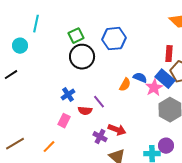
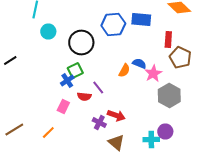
green square: (76, 36) -> (75, 70), moved
cyan circle: (20, 46) -> (48, 32), moved
blue rectangle: (165, 79) -> (141, 20), moved, turned -36

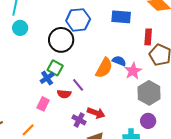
blue hexagon: (113, 24) -> (78, 20), moved
cyan circle: (48, 32) -> (20, 28), moved
green square: (75, 70) -> (55, 68), turned -35
orange semicircle: (124, 70) -> (104, 68), size x1.5
purple circle: (165, 132) -> (148, 121), moved

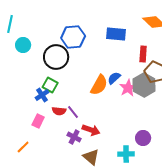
cyan circle: (20, 28) -> (23, 45), moved
blue semicircle: (119, 61) -> (114, 78), turned -64
purple line: (78, 85) -> (73, 112), moved
gray hexagon: (149, 93) -> (144, 85), moved

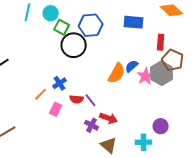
cyan circle: (23, 45) -> (51, 13), moved
green square: (50, 85) -> (62, 27), moved
orange line: (23, 147) -> (41, 94), moved

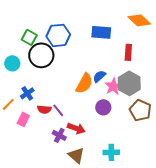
cyan circle: (51, 13) -> (12, 63), moved
brown pentagon: (173, 60) -> (140, 110), moved
purple circle: (161, 126) -> (103, 107), moved

